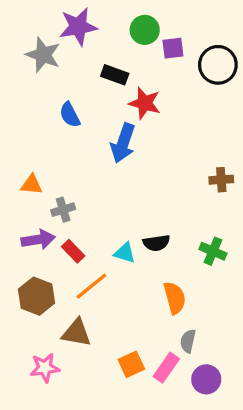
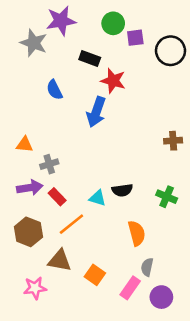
orange square: (131, 364) -> (95, 275), moved, turned -30

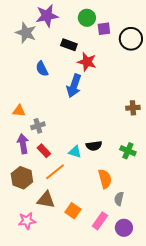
purple arrow: (30, 188) -> (23, 144), turned -90
gray semicircle: (147, 267) -> (119, 199), moved

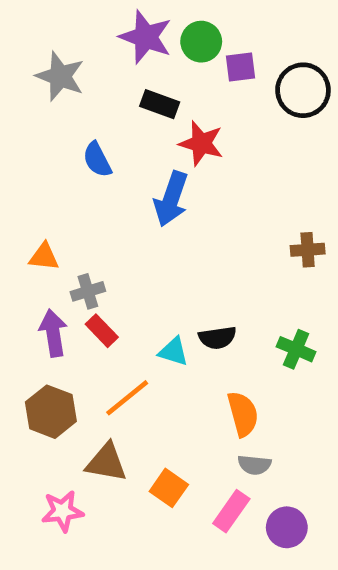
purple star: (47, 16) -> (146, 37), moved, turned 30
red rectangle: (44, 151) -> (102, 331), moved
gray semicircle: (119, 199) -> (254, 465), moved, turned -96

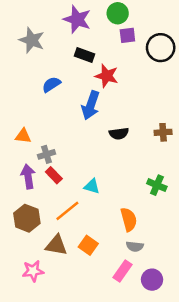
green circle: (201, 42) -> (118, 13), moved
blue semicircle: (97, 160) -> (51, 84), turned 84
black semicircle: (217, 338) -> (119, 134), moved
orange square: (169, 488) -> (88, 245), moved

